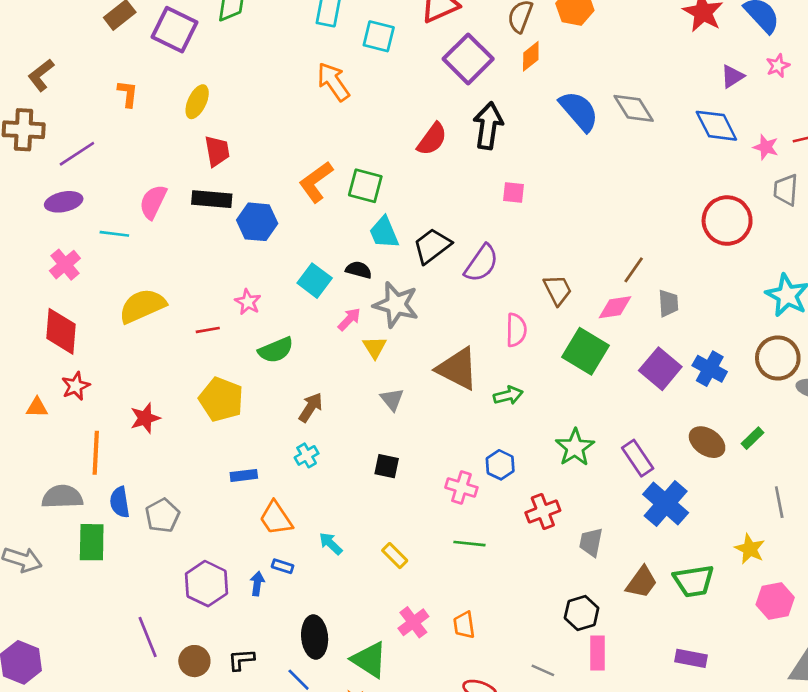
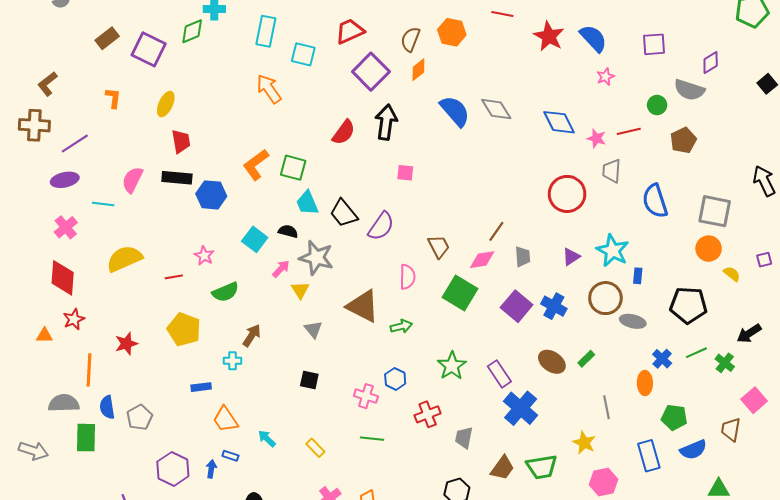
purple triangle: (732, 76) -> (571, 257), moved
black trapezoid: (432, 246) -> (344, 213), turned -92
cyan cross: (307, 455) -> (232, 361), moved, turned 30

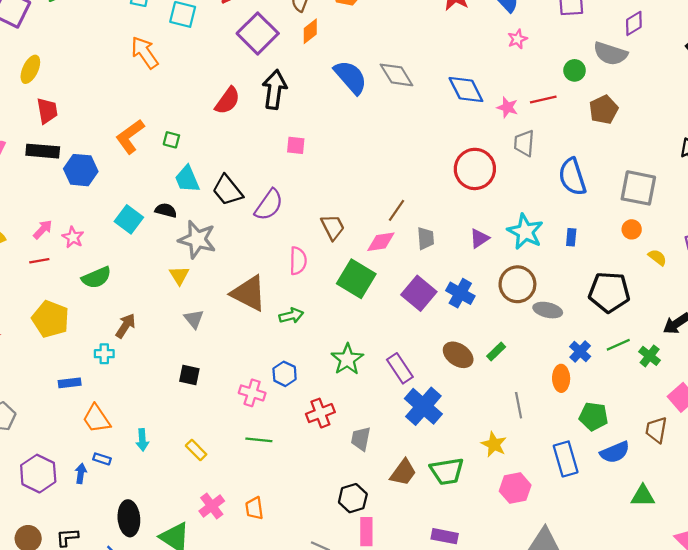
green square: (293, 168) -> (171, 140), size x0.6
orange circle: (709, 249) -> (632, 229), size x0.7
pink arrow: (281, 269) -> (43, 229), moved
blue rectangle: (638, 276) -> (571, 237), moved
cyan arrow: (267, 439) -> (142, 440), turned -138

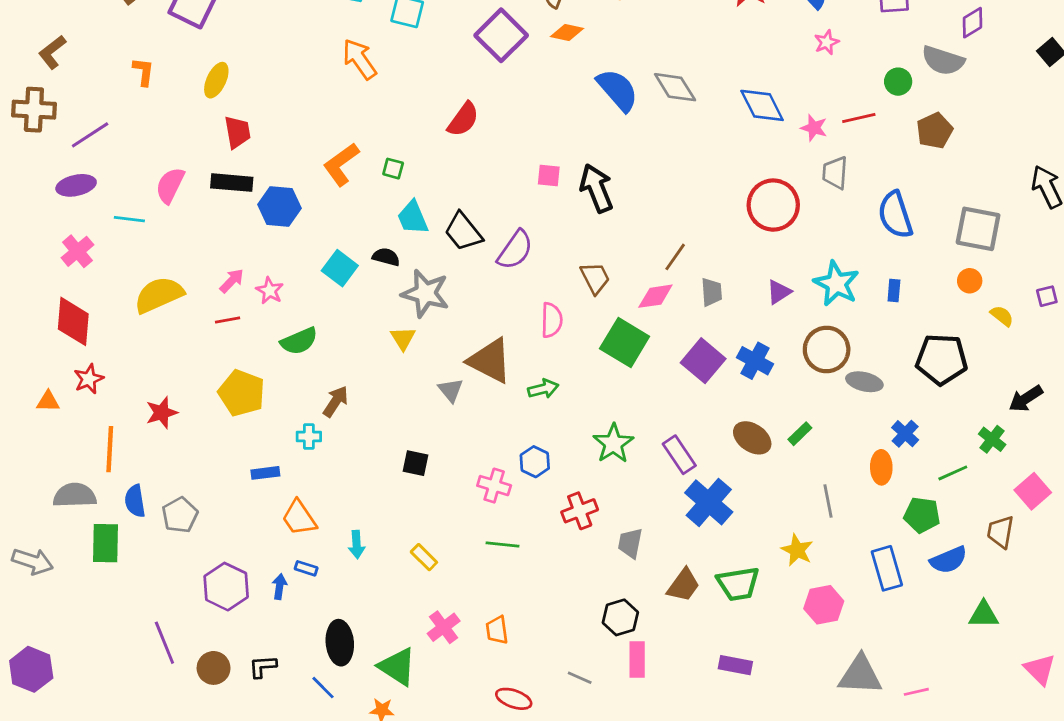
orange diamond: (310, 31) -> (567, 32), turned 50
black arrow: (274, 89) -> (597, 188), moved, turned -30
gray triangle: (194, 319) -> (451, 390), moved
green line: (618, 345) -> (953, 473), moved

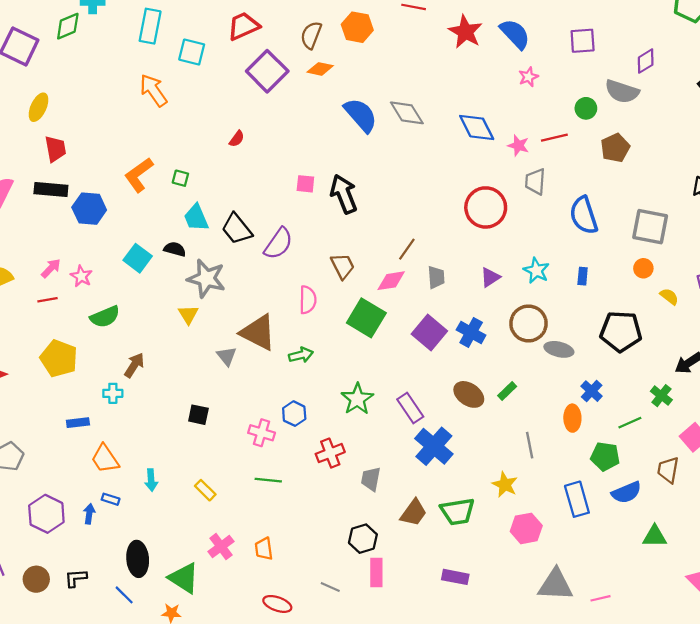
red semicircle: (463, 119) -> (237, 139), size x0.6
cyan star: (836, 284) -> (536, 271), size x0.7

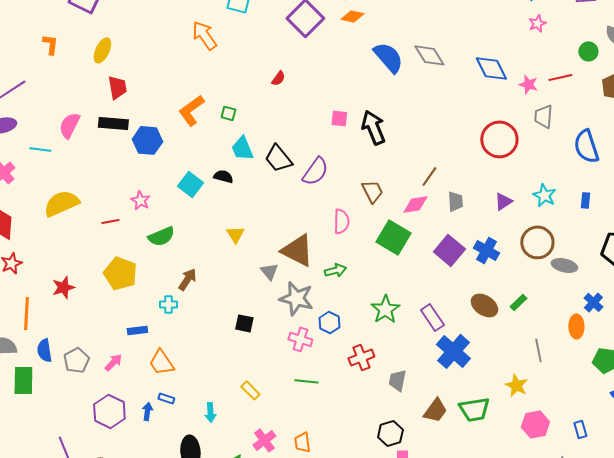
pink arrow: (51, 268) -> (113, 362), moved
gray star: (206, 278) -> (296, 298), moved
cyan arrow: (151, 480) -> (210, 412), moved
blue rectangle: (577, 499) -> (580, 429), moved, size x0.6

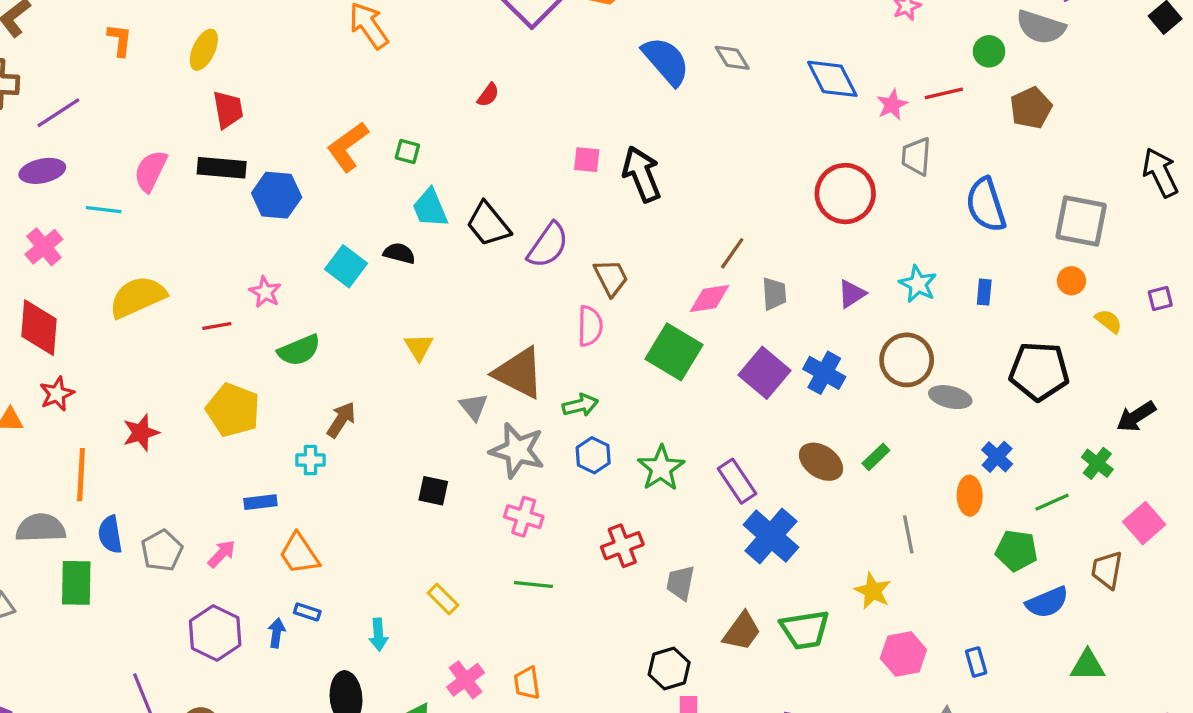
gray diamond: (429, 55) -> (732, 58), size x0.7
pink star: (528, 84) -> (892, 105), turned 30
brown trapezoid: (372, 191) -> (611, 278), moved
blue hexagon: (329, 322) -> (593, 455), moved

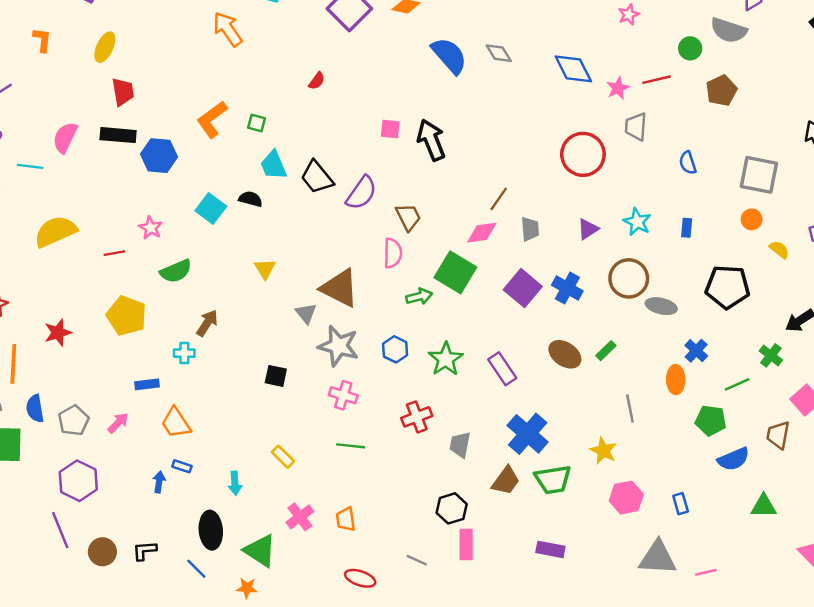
blue semicircle: (986, 205) -> (688, 163), size x0.6
green arrow: (580, 405) -> (419, 296), moved
blue cross: (771, 536) -> (528, 434), moved
purple hexagon: (215, 633) -> (78, 481), moved

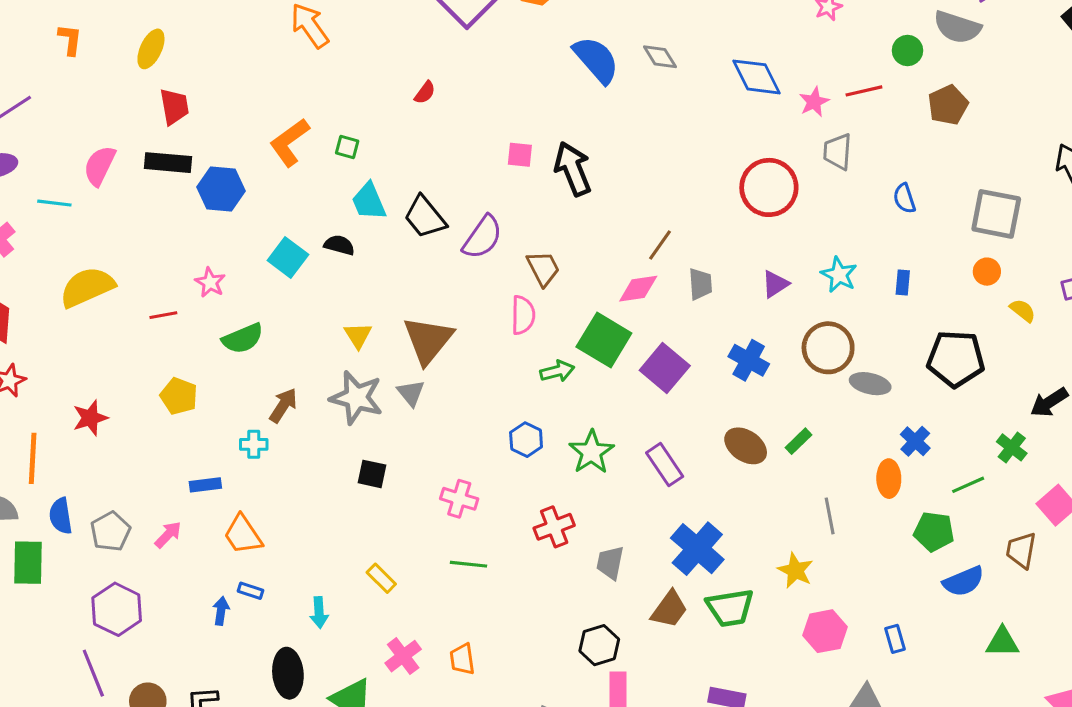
brown triangle: (340, 288) -> (428, 340), moved, turned 42
purple square: (523, 288) -> (665, 368), moved
yellow pentagon: (126, 316) -> (179, 396), size x0.7
gray star: (338, 346) -> (356, 398), moved

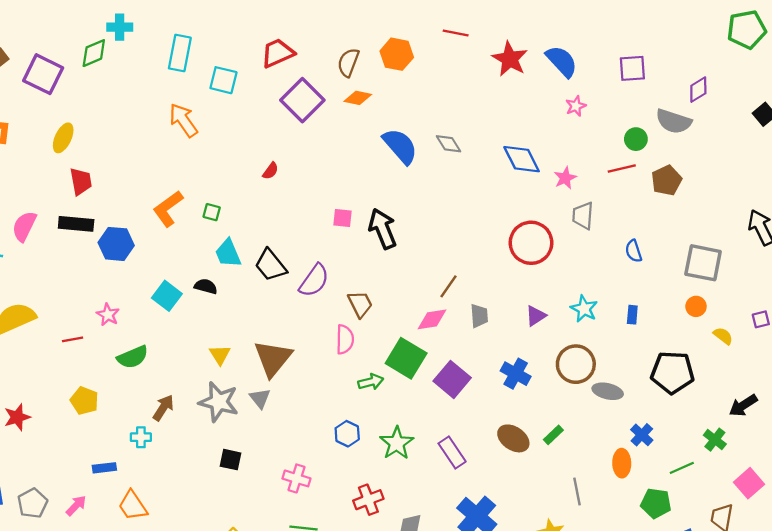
red line: (864, 91) -> (622, 169), moved

